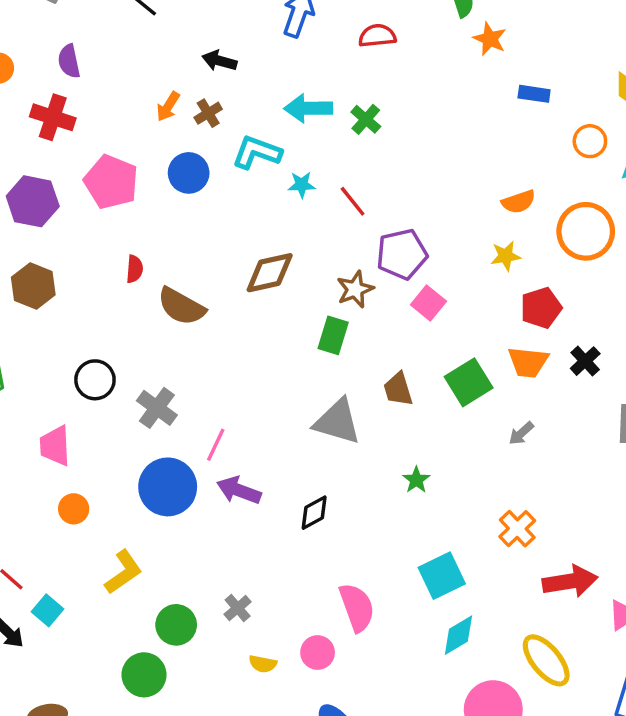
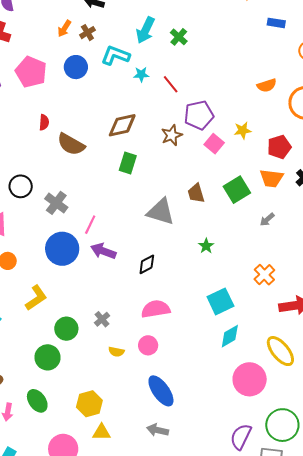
cyan arrow: (308, 108) -> (145, 30), turned -64
yellow star: (506, 256) -> (243, 130), moved
green rectangle: (333, 335) -> (128, 163), moved
pink semicircle: (357, 607) -> (156, 309), moved, turned -80

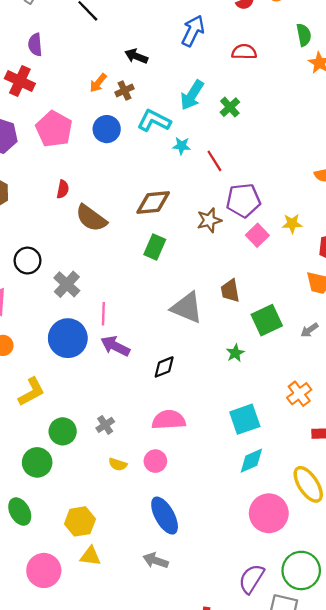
green square: (237, 190) -> (267, 320), moved
pink line: (90, 225) -> (103, 314), turned -30

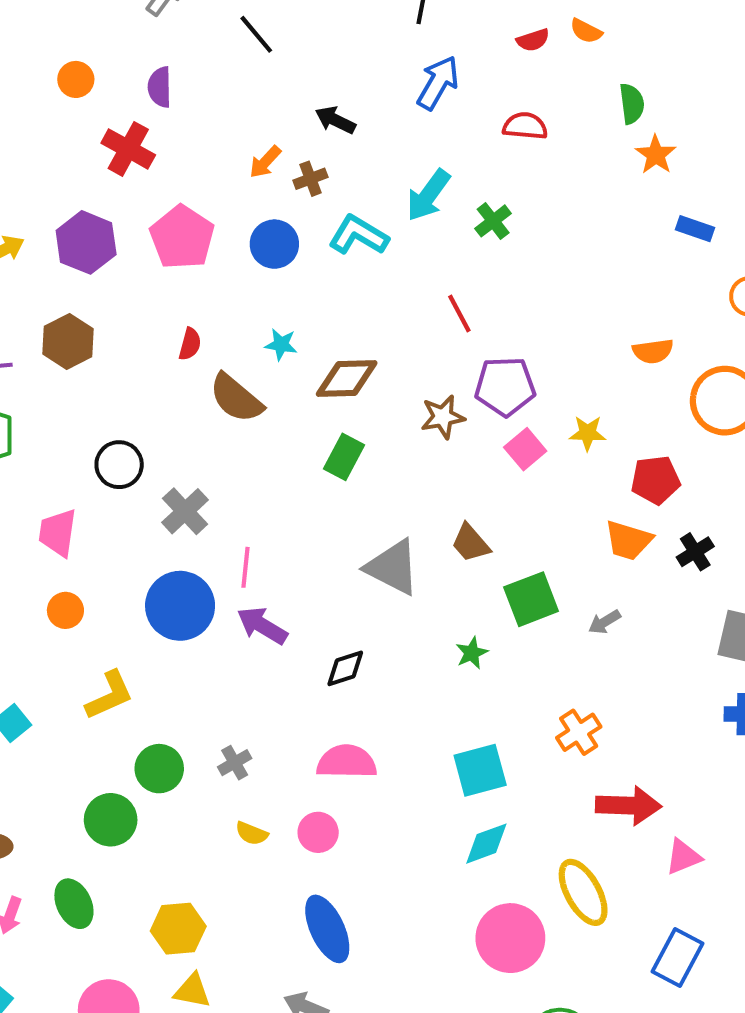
cyan star: (182, 146) -> (281, 344), moved
brown trapezoid: (230, 291) -> (471, 543), turned -35

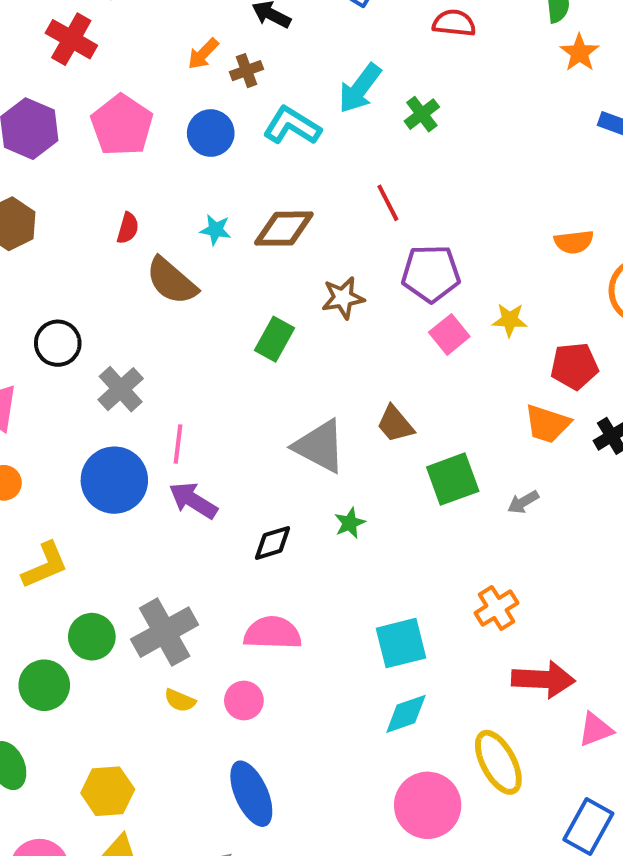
brown diamond: (347, 379) -> (284, 229), moved
brown star: (443, 417) -> (343, 298), moved
green star: (472, 653) -> (350, 523), moved
gray cross: (235, 763) -> (165, 632), size x2.0

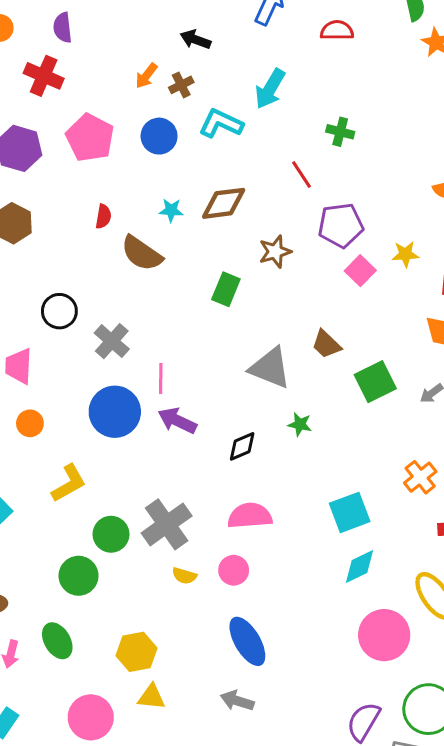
green cross: (422, 114) -> (340, 132), moved, turned -32
green star: (350, 523) -> (300, 424), turned -30

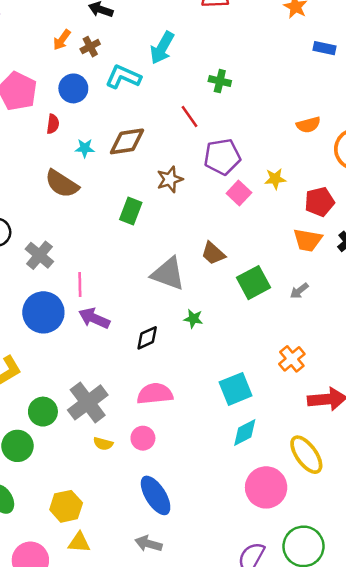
red semicircle: (103, 216) -> (53, 124), moved

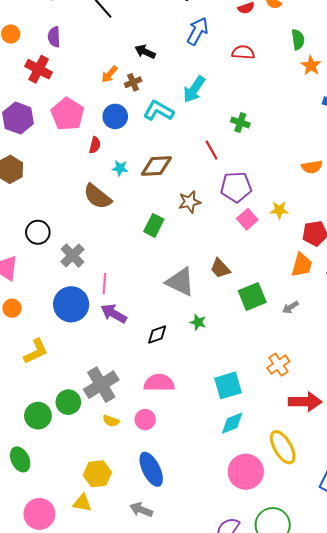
orange trapezoid: (308, 240) -> (302, 265), turned -90
green circle: (43, 412) -> (68, 402), moved
yellow hexagon: (66, 506) -> (97, 474), moved

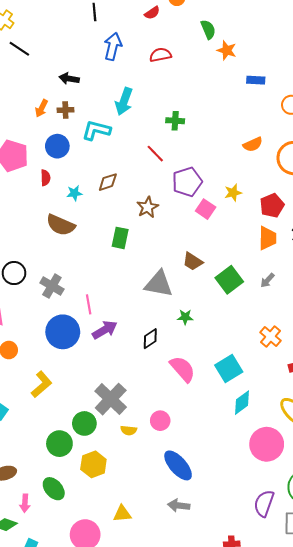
brown cross: (133, 82) -> (65, 110), turned 35
brown diamond: (156, 166) -> (108, 182), size x0.7
purple arrow: (114, 314) -> (105, 330), turned 135
pink semicircle: (159, 383) -> (183, 369), moved, turned 64
yellow hexagon: (97, 474) -> (93, 464), moved

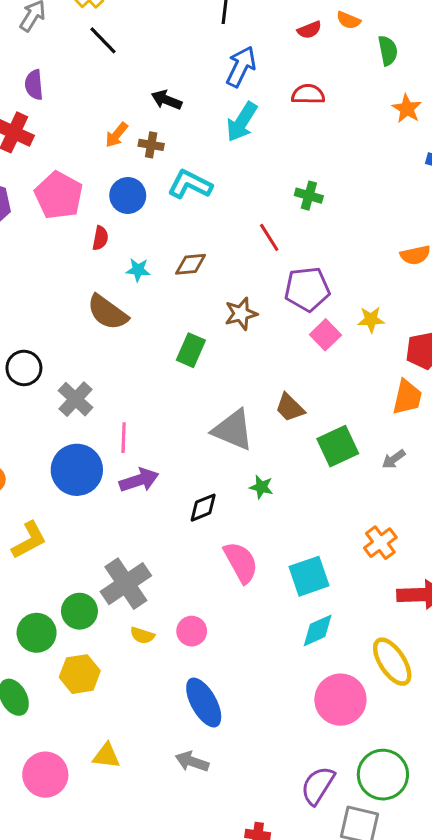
green semicircle: (208, 29) -> (388, 51), moved
cyan arrow: (124, 101) -> (242, 122), moved

